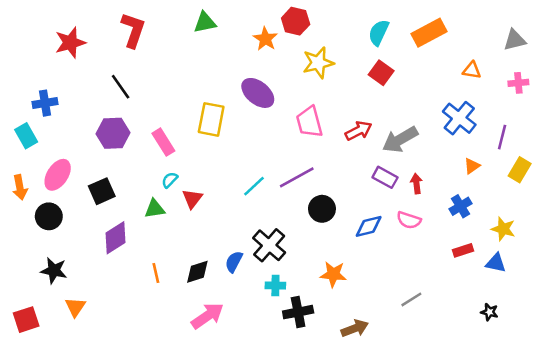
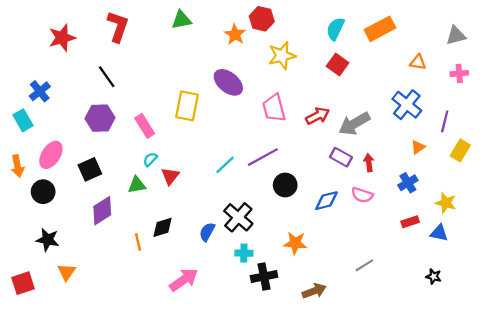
blue cross: (45, 103) -> (40, 91), turned -30
black diamond: (197, 272) -> (162, 227), moved

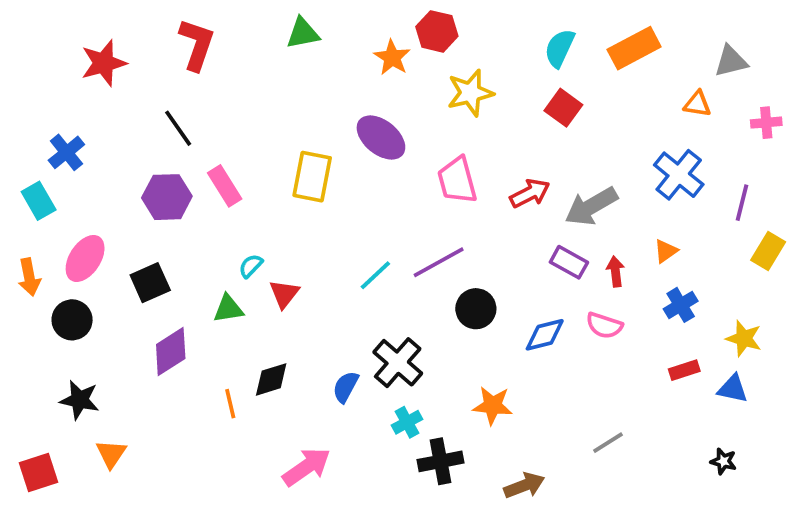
gray triangle: (456, 36) -> (731, 61), moved
pink rectangle: (145, 126) -> (225, 186), moved
orange triangle: (418, 147) -> (666, 251), moved
cyan cross: (244, 253) -> (407, 422), turned -30

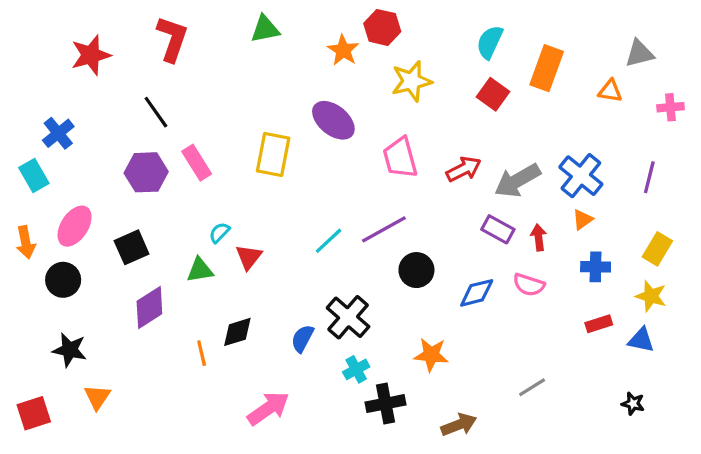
orange rectangle: (634, 48) -> (547, 68), moved, turned -42
blue cross: (679, 175) -> (581, 176), moved
yellow rectangle: (768, 251) -> (657, 249), moved
blue cross: (681, 305) -> (596, 267), turned 32

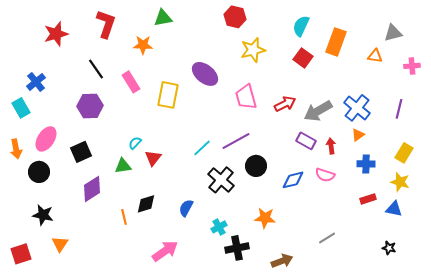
orange star: (343, 50) -> (143, 45), moved, turned -30
pink rectangle: (197, 163) -> (131, 82), moved
black cross: (348, 317) -> (221, 180), moved

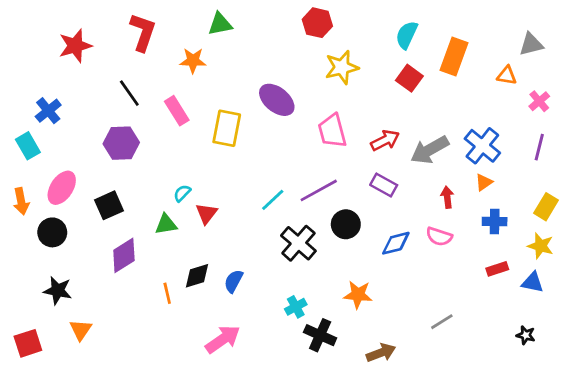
pink cross: (412, 66) -> (539, 101), moved, turned -35
purple rectangle: (306, 141) -> (384, 185), moved
blue semicircle: (186, 208) -> (234, 281), moved
black cross: (237, 248) -> (320, 335), turned 35

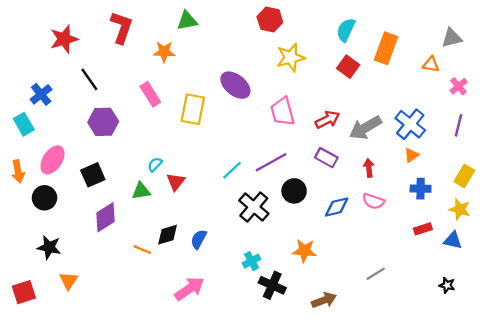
black line: (129, 93) -> (89, 79), moved
red arrow: (447, 197) -> (369, 168), moved
orange line: (167, 293) -> (142, 250), turned -54

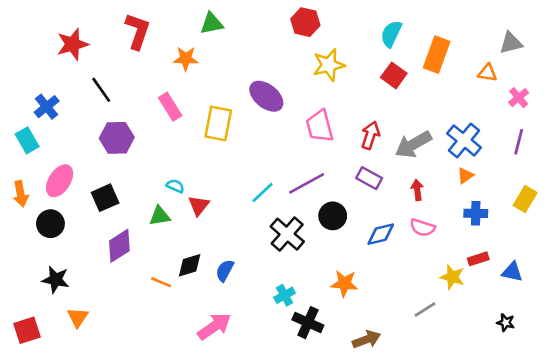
red arrow: (327, 120) -> (370, 135), turned -45
cyan semicircle: (155, 164) -> (175, 186), turned 70
yellow star: (460, 209) -> (452, 277), moved

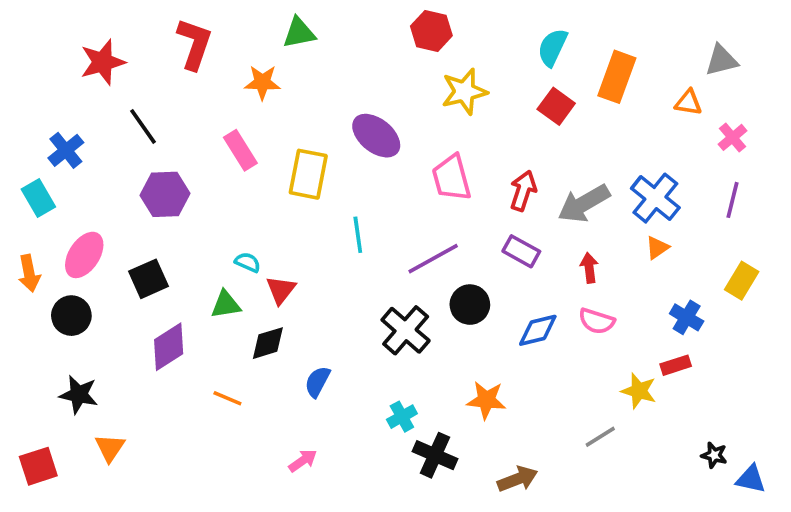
cyan line: (262, 192) -> (358, 235), moved, turned -55
blue cross: (476, 213) -> (687, 317), moved, turned 30
black diamond: (190, 265) -> (268, 343), moved
blue triangle: (512, 272) -> (751, 479), moved
pink arrow: (214, 326) -> (303, 461), size x0.6

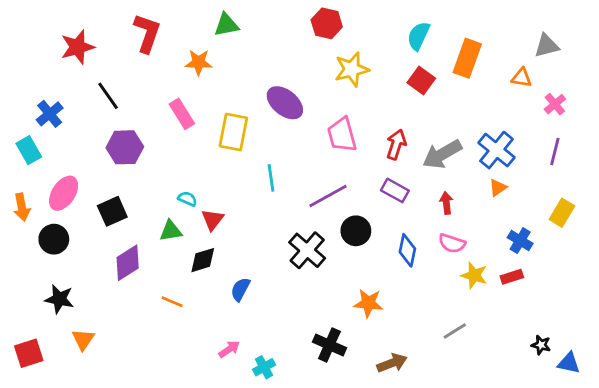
blue diamond: (538, 330) -> (407, 250), turned -64
yellow star: (639, 391) -> (474, 275), moved
cyan cross: (402, 417) -> (264, 367), moved

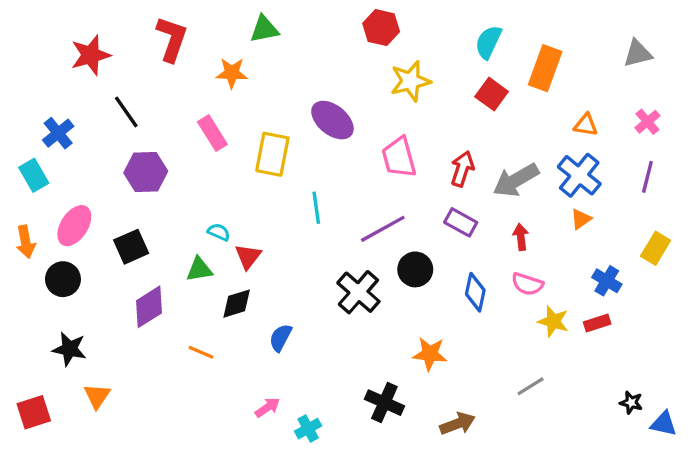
orange triangle: (522, 78) -> (586, 125), moved

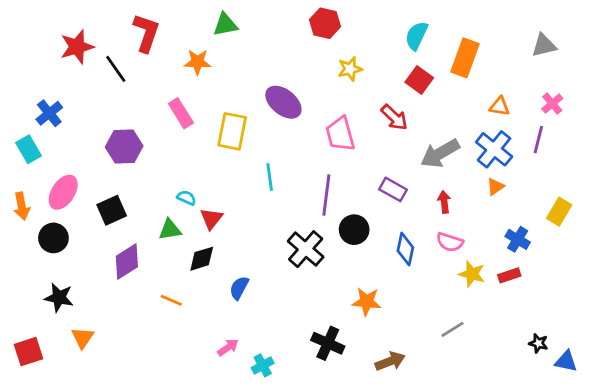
yellow star: (410, 81) -> (350, 69), size x0.7
black line: (126, 112) -> (116, 69), moved
red arrow: (462, 169) -> (394, 117), moved, turned 116
purple line: (647, 177) -> (538, 140), moved
purple line: (383, 229) -> (326, 195), turned -54

